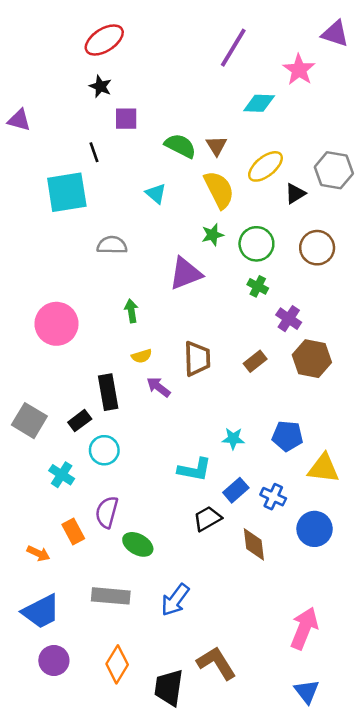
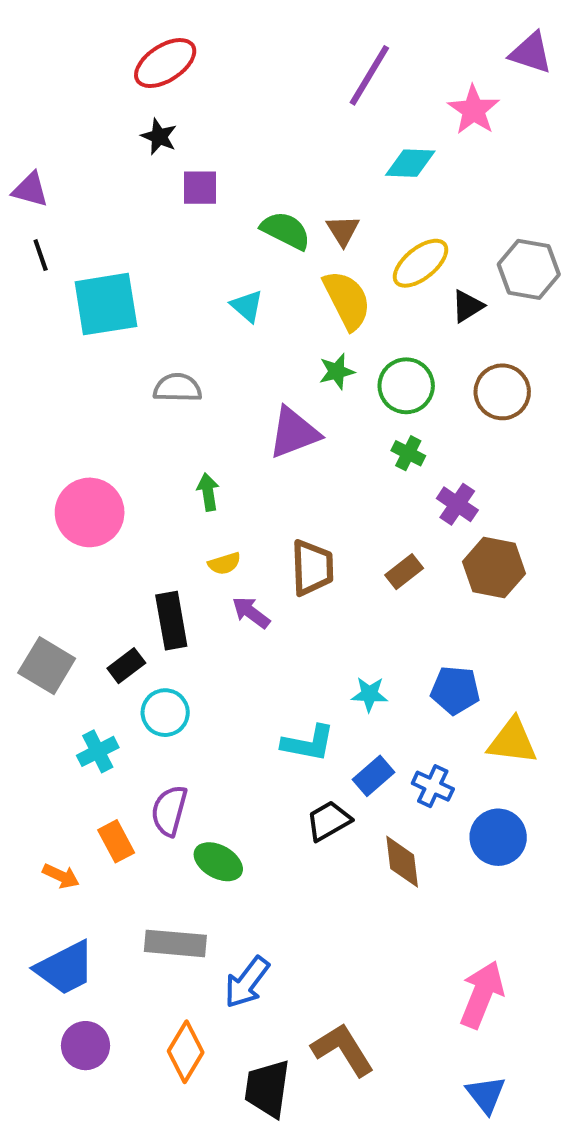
black line: (94, 152) -> (41, 255), moved
cyan cross: (62, 475) -> (98, 751), turned 30
blue arrow: (175, 600) -> (247, 982), moved

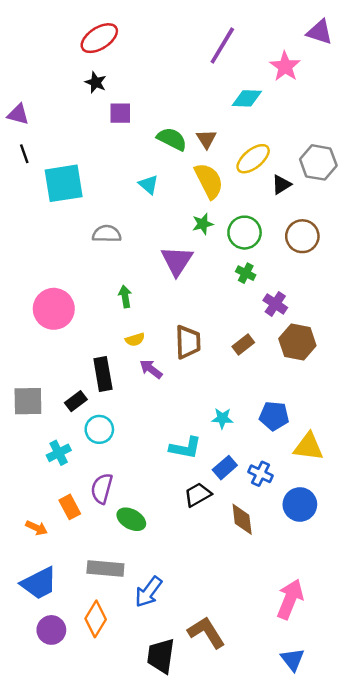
purple triangle: (294, 433) -> (177, 261), turned -36
gray square: (47, 666) -> (28, 401), turned -32
orange diamond: (186, 1052) -> (96, 619), moved

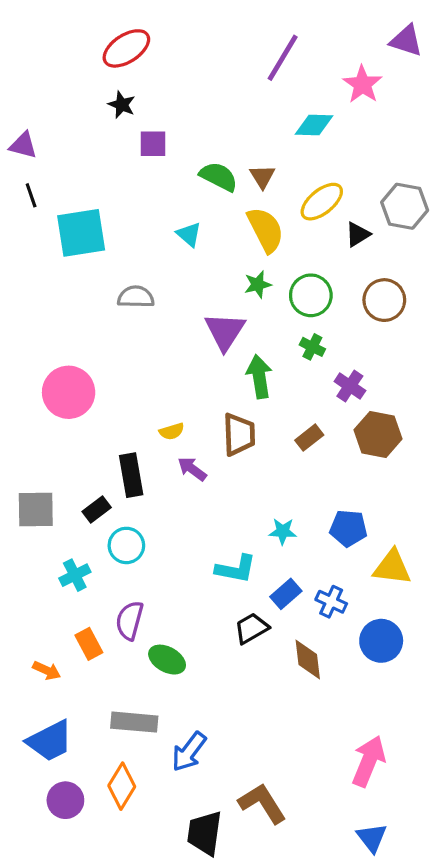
green arrow: (125, 297) -> (259, 377), moved, size x1.5

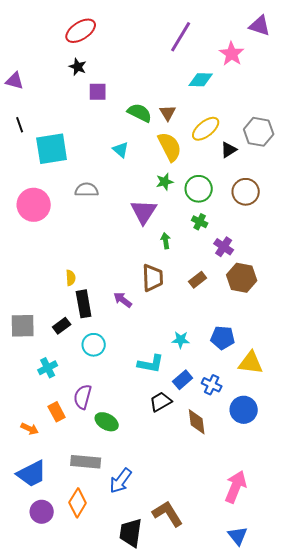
purple triangle: (23, 145) -> (15, 81), moved
green arrow: (259, 377) -> (166, 241), size x0.6
pink circle: (69, 392) -> (34, 205), moved
yellow semicircle: (172, 431) -> (71, 278), moved, turned -77
cyan circle: (126, 545) -> (94, 345), moved

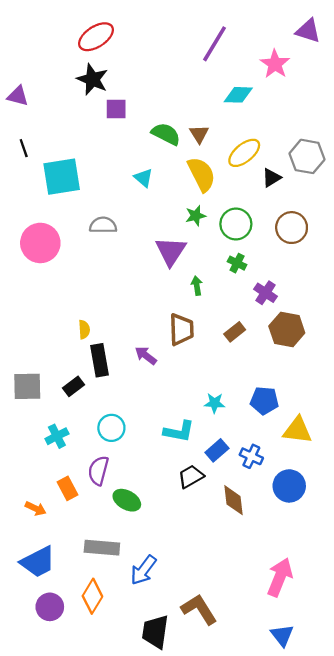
black star: (78, 67) -> (92, 79), size x1.5
cyan circle: (94, 345) -> (111, 428), moved

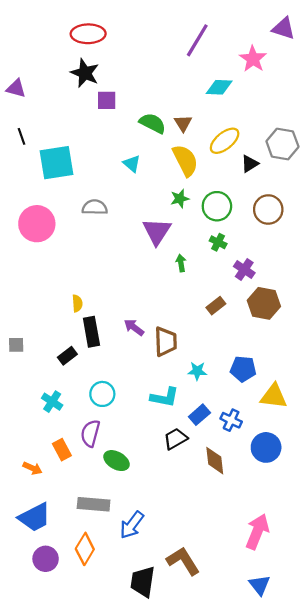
red ellipse: (96, 37) -> (88, 34), turned 32
brown trapezoid: (181, 329) -> (166, 342), moved
gray square: (27, 386) -> (16, 345), moved, size x0.6
cyan cross: (57, 436) -> (52, 402), turned -30

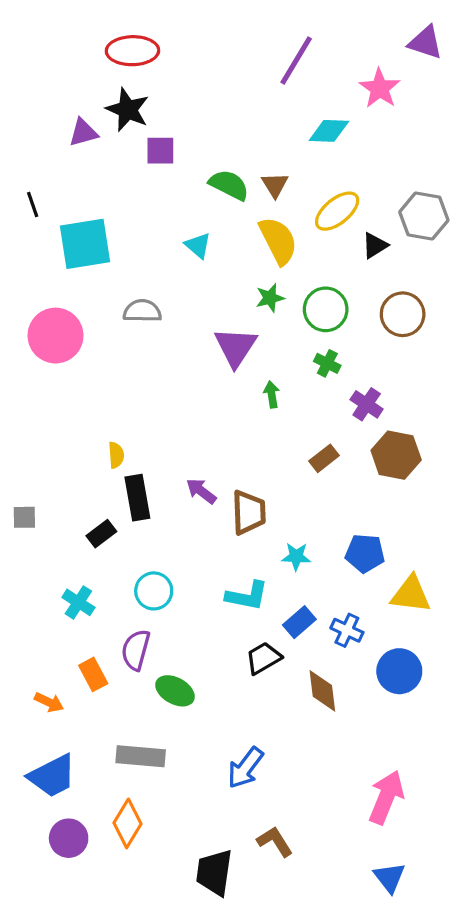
purple triangle: (16, 88) -> (83, 133), moved, turned -30
blue arrow: (132, 525) -> (245, 768), moved
brown L-shape: (183, 561) -> (275, 841), size x0.7

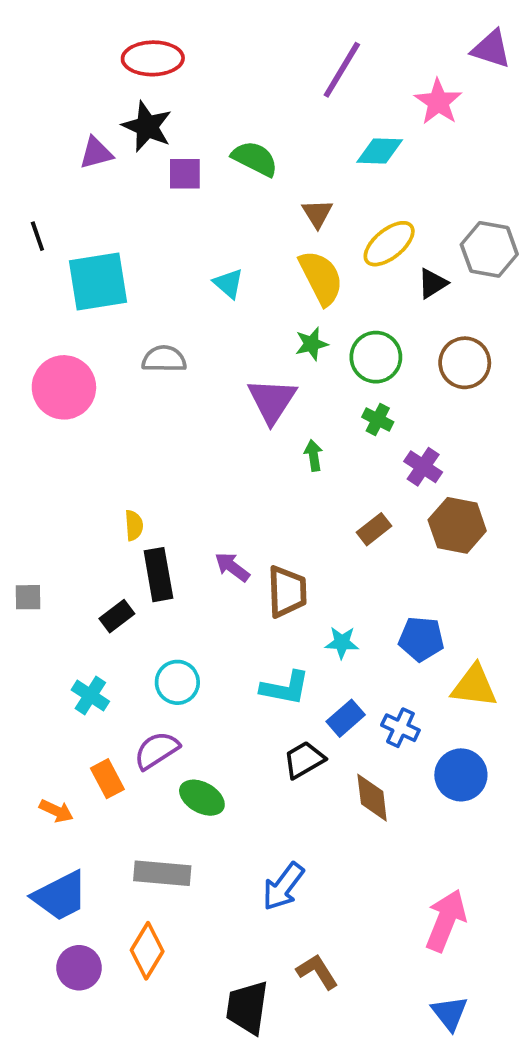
green semicircle: (229, 185) -> (255, 159), moved
purple semicircle: (136, 650) -> (157, 750), turned 42

